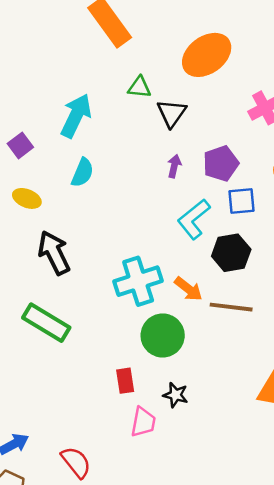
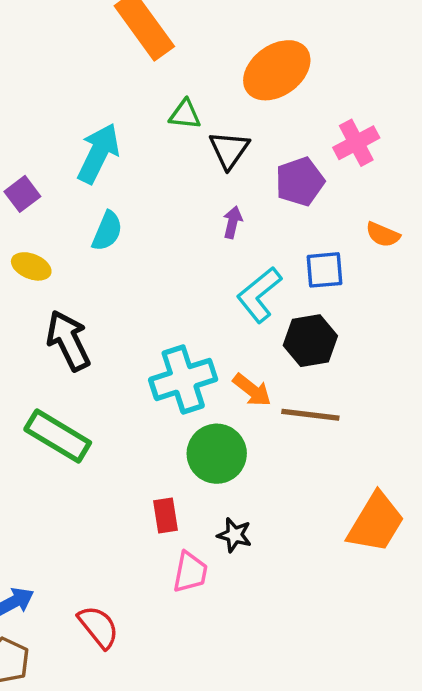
purple pentagon: (221, 164) -> (300, 182), moved

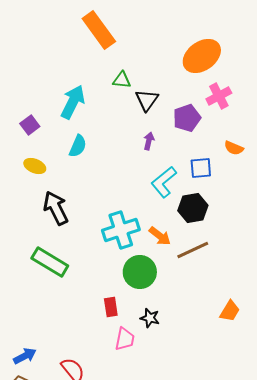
orange ellipse: (277, 70) -> (202, 56), moved
brown line: (310, 415) -> (193, 250), turned -32
orange trapezoid: (376, 523) -> (230, 311), size x0.6

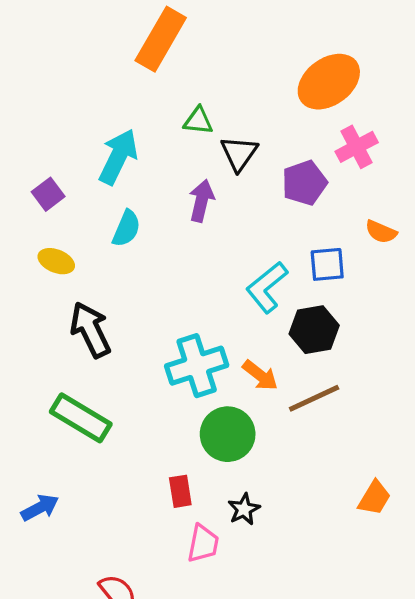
orange rectangle: (99, 30) -> (161, 39), turned 66
purple arrow: (149, 141) -> (201, 201), moved, size x1.4
black star: (150, 318) -> (244, 509), turned 30
blue arrow: (25, 356) -> (40, 508), moved

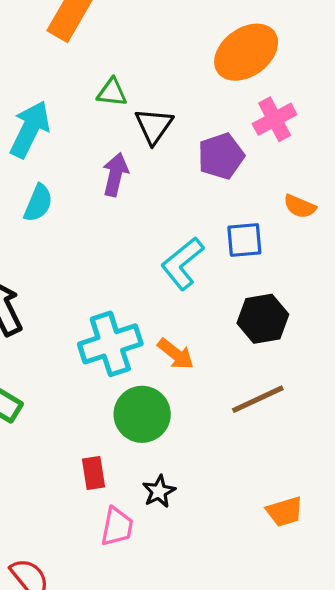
black hexagon: (314, 330) -> (263, 319), moved
brown line: (314, 398) -> (258, 399), moved
orange trapezoid: (374, 498) -> (285, 512), moved, turned 42

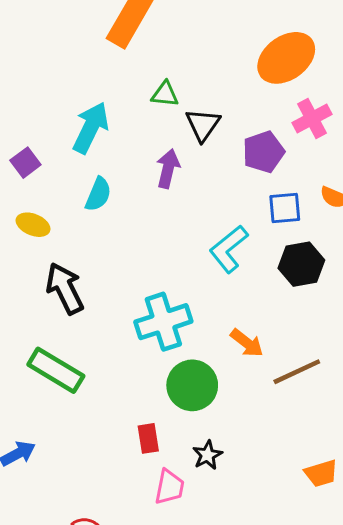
blue square: (244, 240) -> (285, 208), moved
black hexagon: (263, 319) -> (301, 264), moved
orange arrow: (176, 354) -> (247, 343), moved

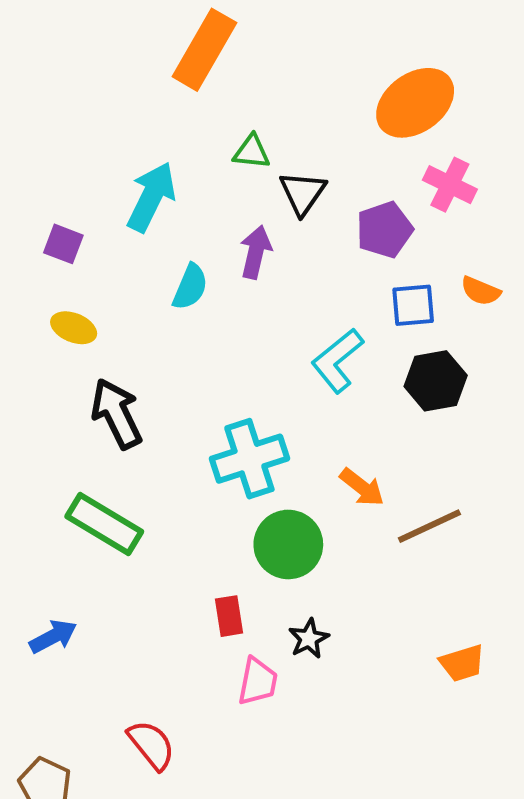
pink cross: (312, 119) -> (450, 185), turned -36
purple square: (25, 163) -> (63, 244), turned -32
cyan semicircle: (98, 194) -> (190, 287), moved

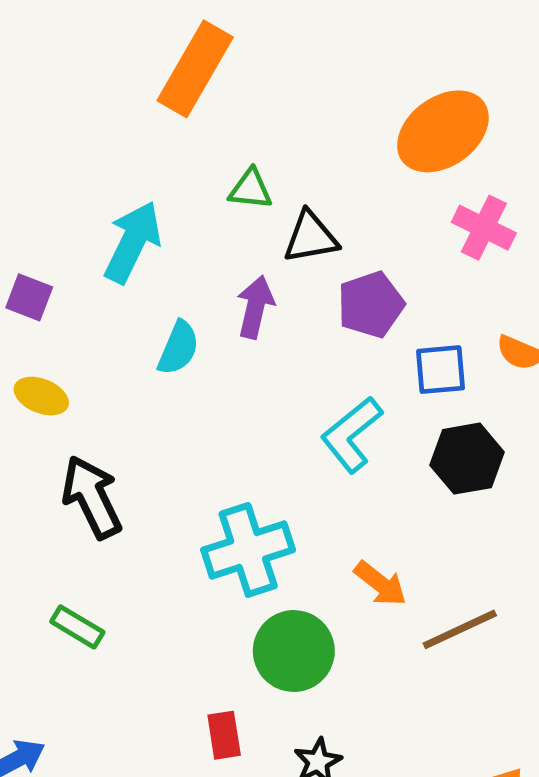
black triangle: (303, 193) -> (311, 237), turned 45
purple pentagon: (384, 230) -> (371, 305), moved
green rectangle: (104, 524) -> (77, 627), size x0.6

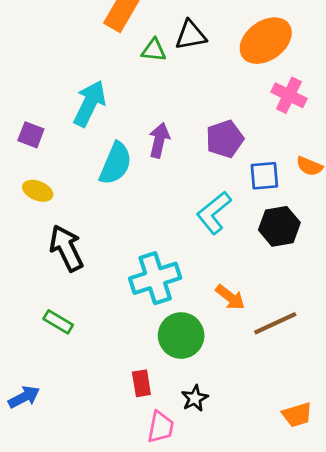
green triangle: (251, 189) -> (154, 50), moved
black triangle: (311, 237) -> (191, 35), moved
cyan semicircle: (178, 348) -> (116, 163), size x1.4

